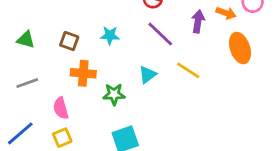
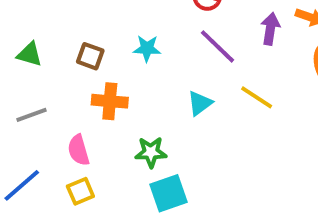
green star: (114, 94) -> (151, 152), moved

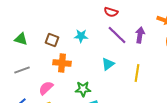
purple arrow: (270, 29) -> (140, 35), moved
yellow line: (257, 97) -> (137, 73), moved, turned 66
pink semicircle: (78, 150) -> (46, 88), turned 63

